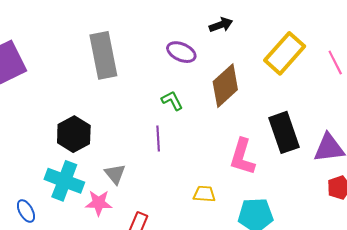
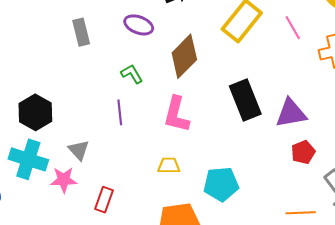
gray rectangle: (103, 55) -> (81, 32), moved, size x0.6
pink L-shape: (242, 157) -> (176, 114), moved

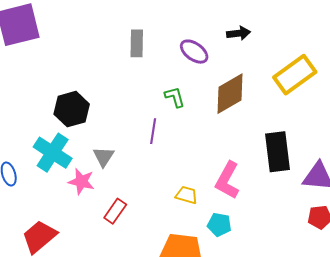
pink L-shape: (176, 114) -> (227, 180), moved
cyan pentagon: (221, 184) -> (219, 225), moved, size x0.7

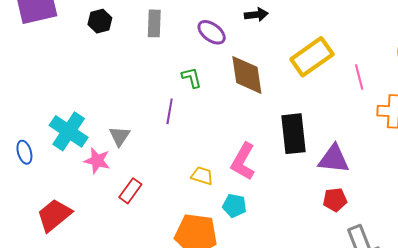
brown diamond: (230, 94) -> (247, 75), turned -69
black hexagon: (72, 109) -> (100, 21), moved, size x0.7

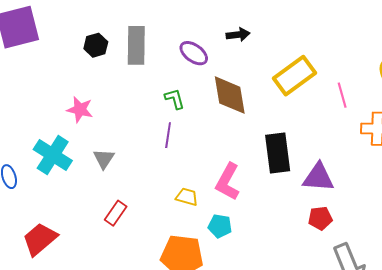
black hexagon: (100, 21) -> (96, 45), moved
gray rectangle: (154, 23) -> (136, 45), size x1.4
purple line: (170, 111) -> (168, 135), moved
pink star: (97, 161) -> (80, 110), moved

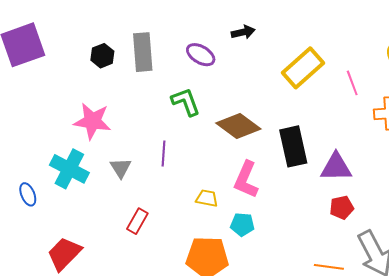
brown diamond: (230, 95) -> (238, 126), moved, turned -39
green L-shape: (175, 99) -> (186, 102), size x1.4
pink star: (80, 110) -> (92, 121), size x1.4
purple line: (168, 135) -> (164, 154), moved

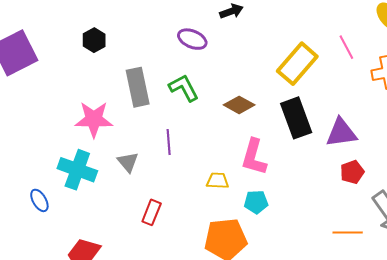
gray rectangle: (143, 52) -> (138, 87), moved
black hexagon: (102, 56) -> (94, 40), moved
yellow rectangle: (303, 68) -> (297, 64), moved
brown diamond: (238, 126) -> (239, 105), size x0.7

